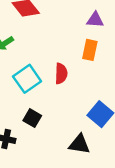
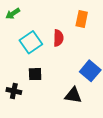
black square: (32, 118) -> (35, 74), turned -32

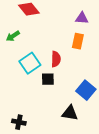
black square: (35, 74) -> (48, 79), moved
black cross: (14, 91) -> (19, 122), moved

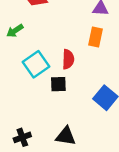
black triangle: (70, 113) -> (66, 136), moved
black cross: (19, 122) -> (22, 137), turned -32

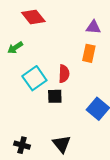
black triangle: (66, 136) -> (62, 144), turned 42
black cross: (22, 137) -> (22, 145), turned 35

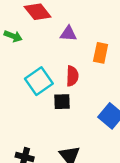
purple triangle: (93, 27) -> (68, 34), moved
green arrow: (15, 48) -> (13, 36), moved, turned -126

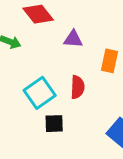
black square: (62, 102) -> (54, 124), moved

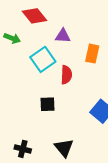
cyan square: (40, 93) -> (43, 59), moved

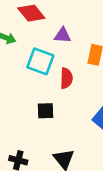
cyan square: (43, 59) -> (40, 61), turned -35

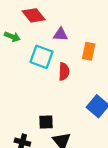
black square: (46, 111) -> (46, 122), moved

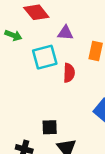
cyan square: (41, 57) -> (45, 57), turned -35

